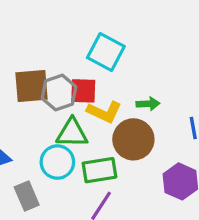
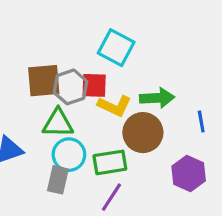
green arrow: (148, 104) -> (157, 98), size x1.5
green triangle: (72, 133) -> (58, 123), moved
gray rectangle: (27, 196) -> (58, 180), moved, turned 36

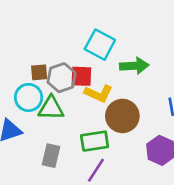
brown square: (44, 81) -> (39, 72), size x0.6
green arrow: (157, 98) -> (134, 66), moved
cyan circle: (69, 155) -> (29, 97), moved

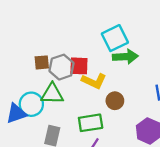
cyan square: (100, 45) -> (115, 38), moved, turned 36
cyan circle: (29, 97) -> (31, 104), moved
brown circle: (122, 116) -> (115, 101), size x0.6

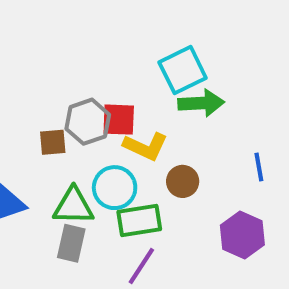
brown square: (42, 62) -> (53, 142), moved
green triangle: (52, 94) -> (73, 206), moved
cyan circle: (31, 104) -> (115, 188), moved

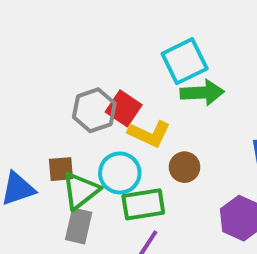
red square: (119, 120) -> (124, 108), turned 32
brown square: (53, 142) -> (61, 169), moved
green triangle: (73, 206) -> (81, 191), turned -39

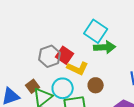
cyan square: (185, 61) -> (96, 31), turned -30
brown square: (61, 169) -> (33, 86), turned -32

